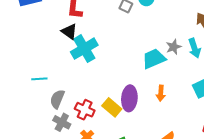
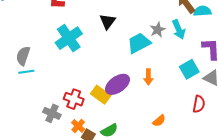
black triangle: (69, 32) -> (108, 21), moved, turned 36
purple ellipse: (129, 98) -> (118, 84), turned 55
gray semicircle: (57, 99) -> (23, 56), moved

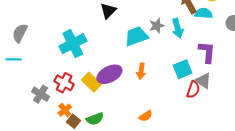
cyan cross: (69, 38) -> (73, 44), moved
cyan line: (26, 72) -> (14, 59), moved
red semicircle: (199, 104) -> (193, 90), moved

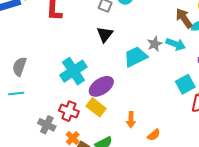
cyan arrow: (178, 28) -> (176, 44), turned -48
orange arrow: (141, 71) -> (131, 120), moved
purple ellipse: (109, 74) -> (101, 86), moved

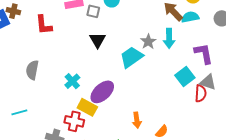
cyan arrow: (176, 44) -> (169, 38), turned 78
gray semicircle: (19, 67) -> (32, 70), moved
cyan cross: (73, 71) -> (72, 81), size x0.6
yellow rectangle: (96, 107) -> (87, 107), moved

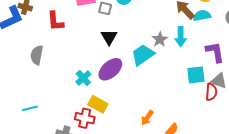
gray semicircle: (32, 70) -> (37, 55), moved
cyan square: (185, 77) -> (196, 75), turned 30
purple ellipse: (102, 92) -> (110, 69), moved
orange arrow: (137, 120) -> (147, 118), turned 42

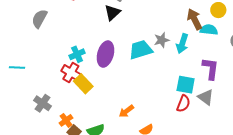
black triangle: (109, 37) -> (112, 13), moved
purple ellipse: (110, 69) -> (105, 54), turned -50
red semicircle: (211, 92) -> (183, 104), moved
red cross: (85, 118) -> (71, 73), moved

